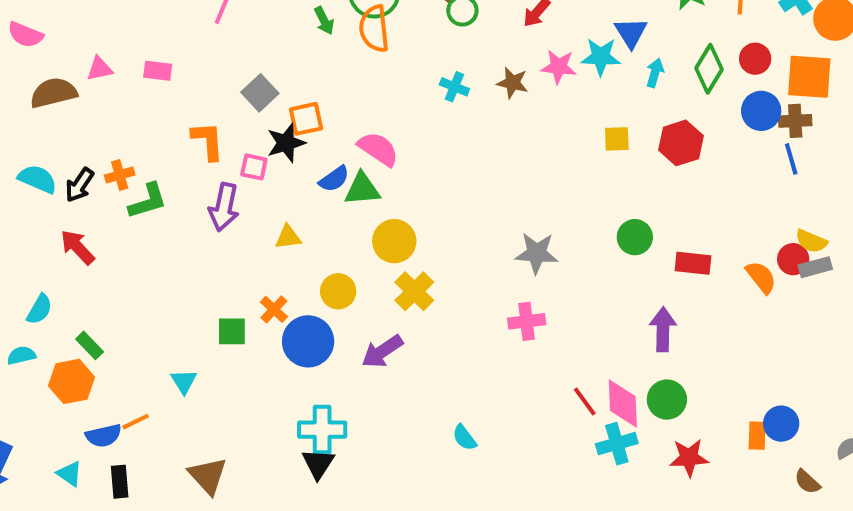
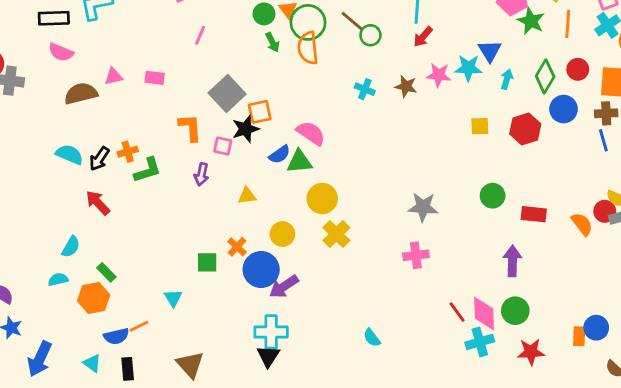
gray square: (260, 93) -> (227, 93), size x1.4
blue circle: (761, 111) -> (564, 109), moved
purple arrow: (224, 207) -> (202, 174), size x0.7
purple arrow: (382, 351) -> (284, 287), moved

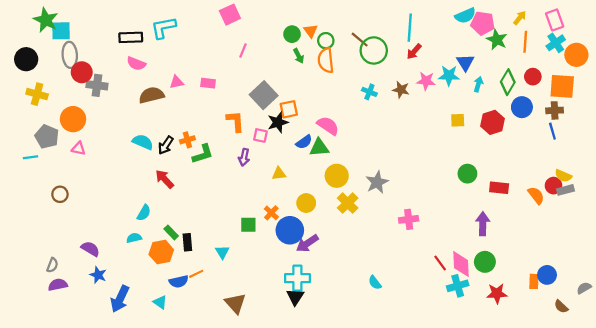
green circle: (308, 22) -> (326, 41), size x0.6
green circle: (370, 35) -> (374, 50), size x1.6
gray star: (423, 207) -> (377, 182), moved, turned -30
black rectangle: (128, 369) -> (187, 242), moved

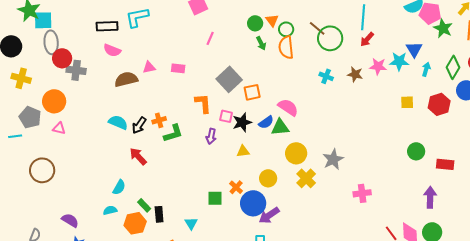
black star: (278, 122) -> (242, 122), moved
brown circle: (60, 194) -> (42, 170), size x1.6

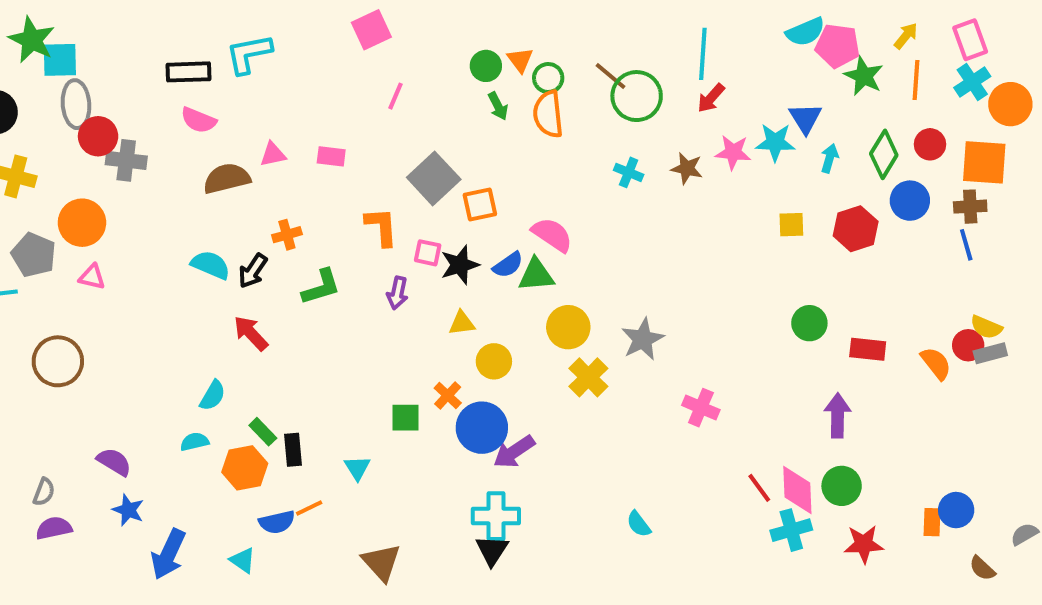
orange cross: (159, 120) -> (287, 235), moved
yellow circle: (268, 178) -> (494, 361), moved
pink cross: (362, 193) -> (701, 408), turned 30

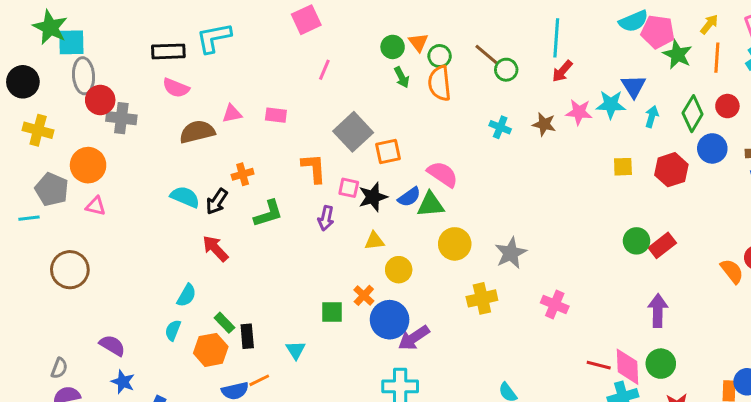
green circle: (637, 96) -> (506, 70), size x0.6
red rectangle: (868, 349) -> (662, 245), moved, turned -44
yellow cross: (588, 377) -> (482, 298), moved, turned 32
cyan semicircle: (195, 442) -> (173, 330), turned -55
red line: (759, 488) -> (599, 365), turned -40

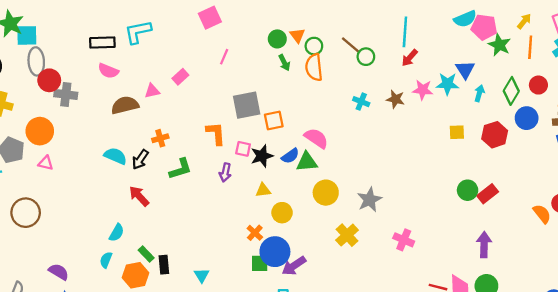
pink rectangle: (276, 115) -> (180, 77), moved, turned -49
gray square: (353, 132) -> (247, 105), turned 32
yellow cross: (482, 298) -> (347, 235), turned -30
green square: (332, 312) -> (260, 263), moved

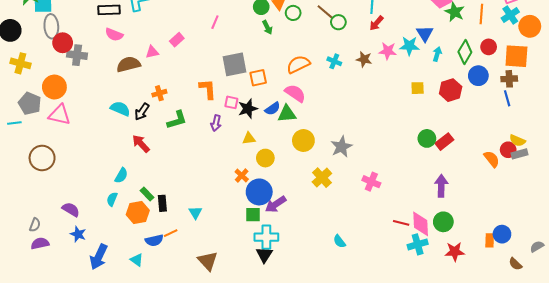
orange semicircle: (314, 67) -> (298, 64), moved, turned 70
pink triangle: (46, 163) -> (60, 115), size x1.6
green square: (260, 263) -> (253, 215), moved

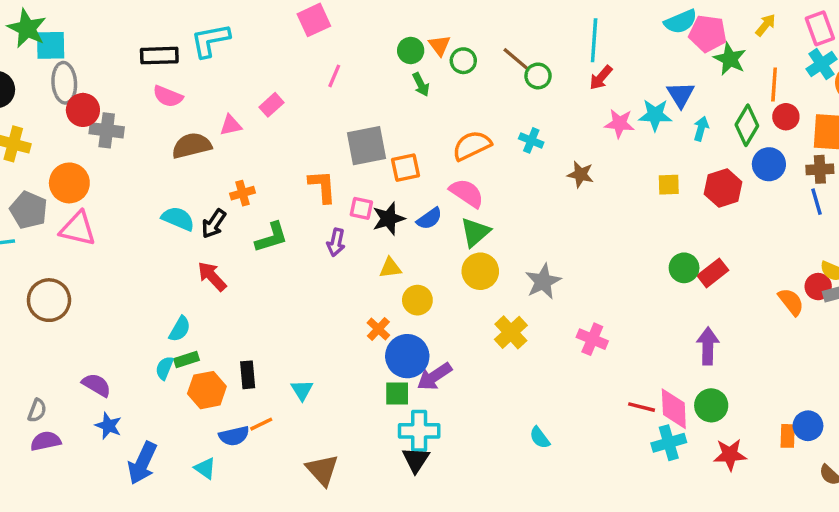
orange line: (481, 14) -> (774, 84), moved
brown star: (364, 59) -> (580, 174), moved
green triangle: (287, 114) -> (475, 232), moved, turned -36
green rectangle: (147, 194) -> (187, 360), moved, turned -64

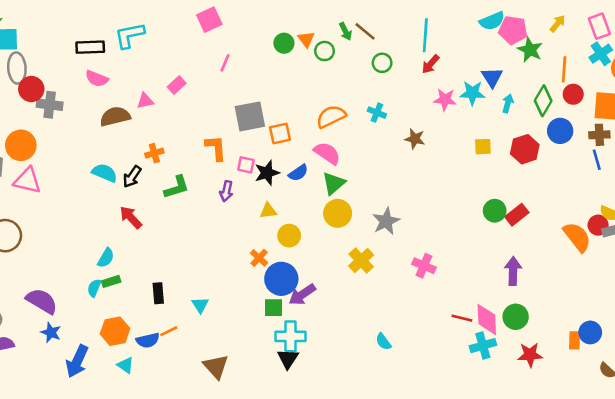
brown line: (516, 59) -> (365, 31), moved
green arrow: (421, 84) -> (345, 31), moved
orange semicircle: (791, 302) -> (577, 237), size x1.4
purple semicircle: (97, 385) -> (42, 301), size x1.4
orange hexagon: (207, 390) -> (115, 331), moved

